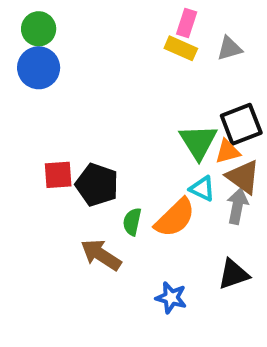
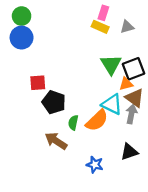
green triangle: (198, 142) -> (111, 64), moved
red square: (58, 175) -> (38, 83), moved
cyan triangle: (202, 189) -> (112, 104), size x1.5

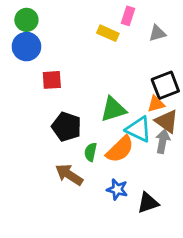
yellow rectangle: (100, 27) -> (108, 33), moved
green triangle: (111, 64) -> (113, 109), moved, turned 45
red square: (38, 83) -> (52, 80), moved
black triangle: (129, 152) -> (148, 203), moved
blue star: (95, 165) -> (117, 189), moved

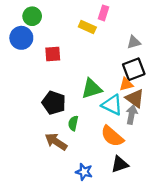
green circle: (26, 20) -> (32, 16), moved
gray triangle: (157, 33) -> (134, 42), moved
red square: (52, 80) -> (53, 54), moved
orange semicircle: (120, 149) -> (112, 136), moved, turned 85
blue star: (117, 189) -> (84, 172), moved

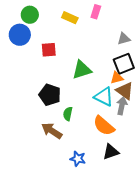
yellow rectangle: (87, 27) -> (70, 18), moved
green triangle: (92, 89) -> (82, 70), moved

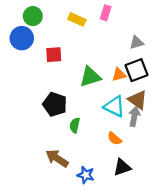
orange triangle: (117, 78) -> (119, 75), moved
orange semicircle: (104, 126) -> (114, 139), size x0.6
brown arrow: (52, 131) -> (57, 158), moved

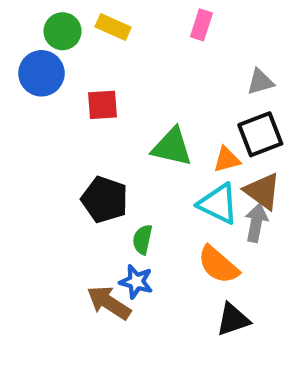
yellow rectangle: (77, 19) -> (113, 27), moved
orange triangle: (119, 75) -> (227, 160), moved
green triangle: (90, 77) -> (172, 147), turned 30
orange semicircle: (114, 139) -> (218, 265), size x1.5
blue star: (86, 175) -> (136, 282), moved

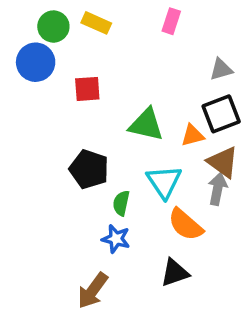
cyan triangle: (218, 204) -> (164, 182), moved, turned 30
brown arrow: (109, 303) -> (93, 291), moved, turned -87
black triangle: (233, 320) -> (175, 273), moved

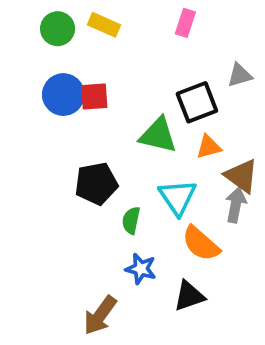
blue circle: (36, 62) -> (63, 95), moved
black square: (221, 114) -> (197, 102), moved
black pentagon: (89, 169) -> (96, 184), turned -30
blue star: (116, 239) -> (141, 269), moved

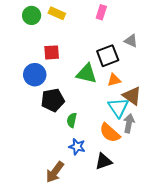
gray triangle: (240, 75) -> (131, 41), turned 40
blue circle: (63, 95) -> (35, 75), moved
cyan triangle: (178, 197) -> (118, 107), moved
gray arrow: (236, 205) -> (129, 123), moved

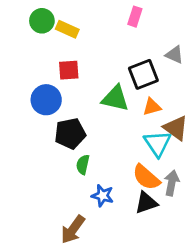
yellow rectangle: (57, 13) -> (67, 29), moved
green semicircle: (72, 120) -> (83, 165), moved
gray arrow: (129, 123) -> (172, 183), moved
black triangle: (103, 161) -> (146, 203), moved

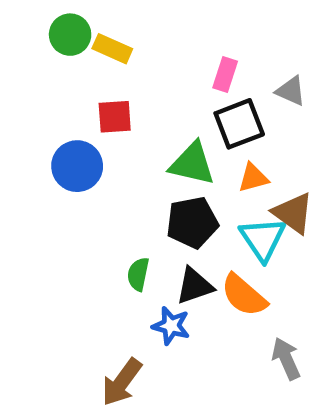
pink rectangle: (135, 17) -> (225, 75), moved
black pentagon: (70, 134) -> (192, 222), moved
gray arrow: (172, 183) -> (286, 359), moved, turned -35
black triangle: (146, 203) -> (195, 286), moved

